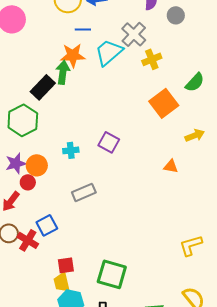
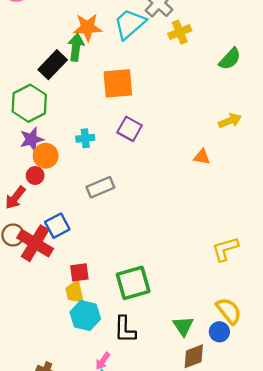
orange square: (164, 103) -> (118, 83), moved, turned 32
purple star: (16, 163) -> (32, 139), moved
red cross: (28, 240) -> (35, 243), size x1.4
green square: (112, 274) -> (133, 283), turned -32

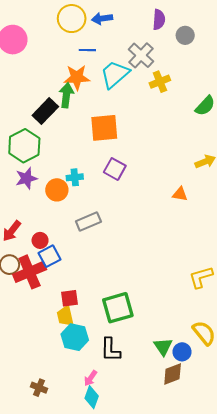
orange circle: (46, 156) -> (57, 190), moved
red circle: (35, 176) -> (40, 240), moved
red cross: (35, 243) -> (30, 272), turned 36
blue circle: (219, 332) -> (182, 352), moved

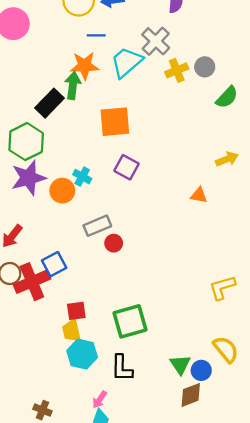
gray circle: (185, 35) -> (205, 67), moved
cyan cross: (75, 177) -> (82, 177), turned 35
purple star: (26, 178) -> (28, 178), size x1.4
red circle: (40, 240) -> (114, 243), moved

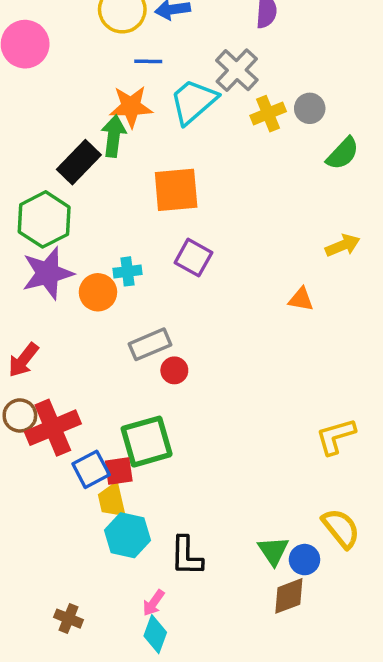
cyan cross: (82, 177) -> (127, 271), turned -36
blue square: (54, 264) -> (91, 469), moved
green square: (130, 321) -> (147, 442), moved

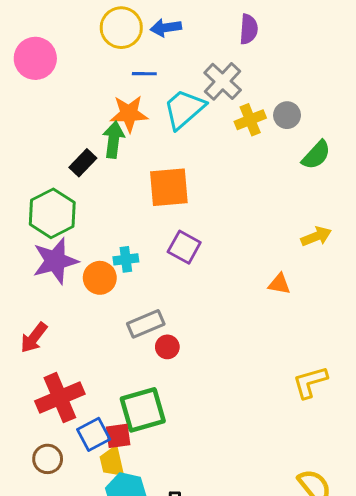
black rectangle: (79, 162) -> (83, 163), size x0.7
brown circle: (20, 415) -> (48, 459), moved
yellow L-shape: (336, 436) -> (310, 382), moved

